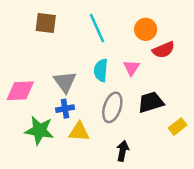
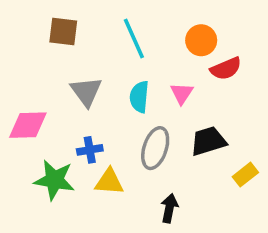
gray triangle: (65, 82) -> (86, 92), moved

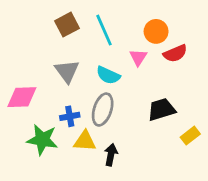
brown square: (63, 31) -> (67, 25), moved, turned -35
pink triangle: (182, 93) -> (138, 57), moved
cyan semicircle: (139, 97) -> (108, 75), turned -70
gray ellipse: (155, 148) -> (103, 110), moved
black arrow: (169, 208) -> (111, 155), moved

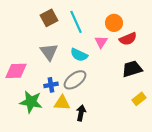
gray ellipse: (103, 110) -> (75, 80), turned 35
black trapezoid: (162, 110) -> (132, 69), moved

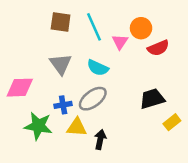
brown square: (49, 18) -> (61, 22), turned 36
pink triangle: (101, 42) -> (120, 42), moved
black trapezoid: (132, 69) -> (152, 99), moved

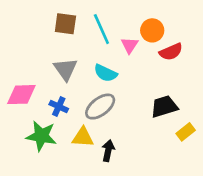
blue cross: (63, 105) -> (59, 107), moved, turned 35

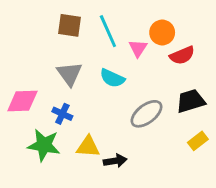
gray ellipse: (100, 107) -> (146, 114), moved
black trapezoid: (164, 107) -> (191, 101), moved
black arrow: (108, 151) -> (115, 161), turned 70

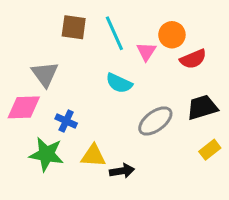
gray triangle: (69, 74) -> (45, 74), moved

